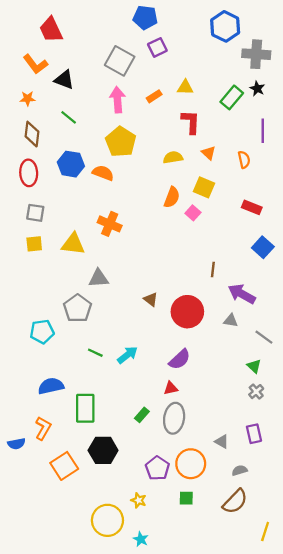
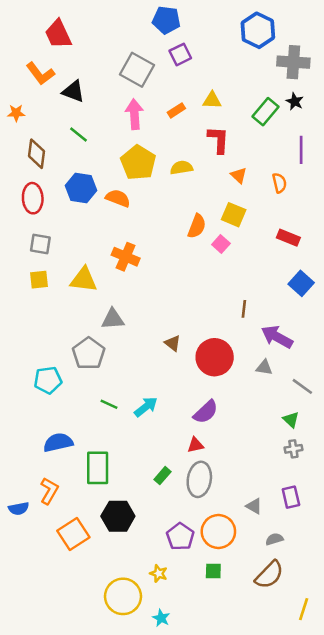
orange star: (28, 99) -> (16, 113), moved
yellow semicircle: (173, 157) -> (182, 168), moved
gray cross: (256, 392) -> (293, 449), turned 32

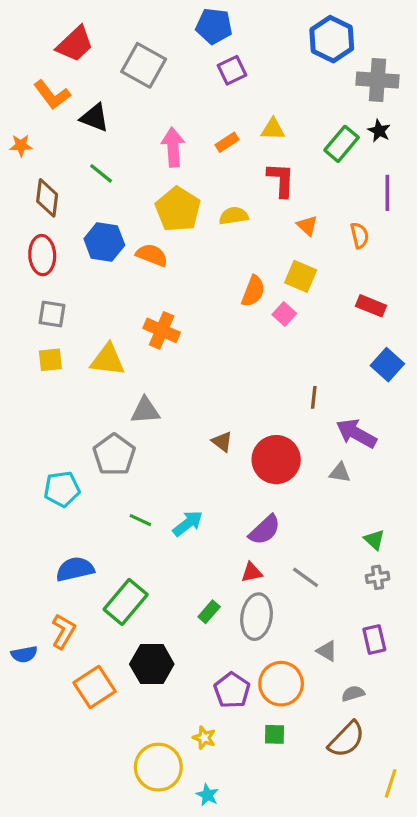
red trapezoid: (58, 34) -> (75, 44), turned -108
gray square: (137, 70) -> (144, 65), moved
gray line: (302, 386) -> (306, 577), moved
green rectangle: (98, 468) -> (126, 602), turned 40

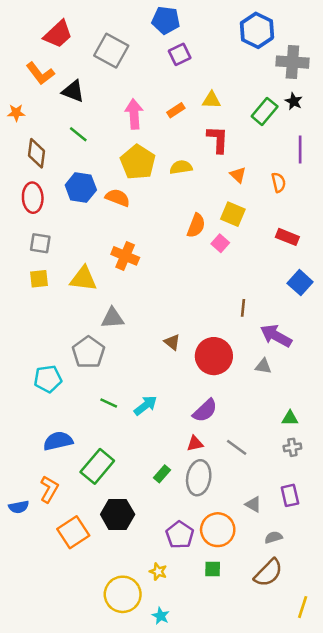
green triangle: (374, 540) -> (290, 418), turned -42

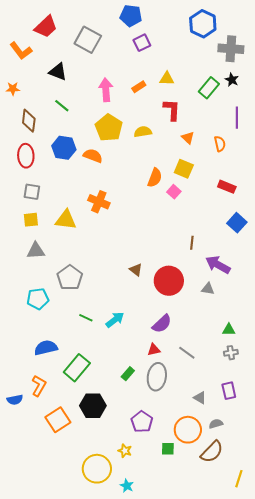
orange L-shape: (40, 73) -> (21, 51), moved
gray triangle: (113, 318) -> (36, 251), moved
orange circle: (218, 530) -> (188, 430), moved

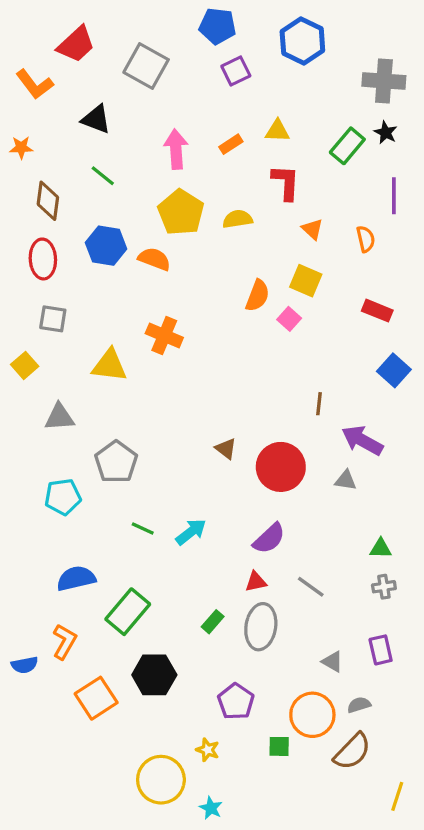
blue hexagon: (203, 24) -> (302, 41), moved
yellow square: (31, 220) -> (25, 365), moved, turned -35

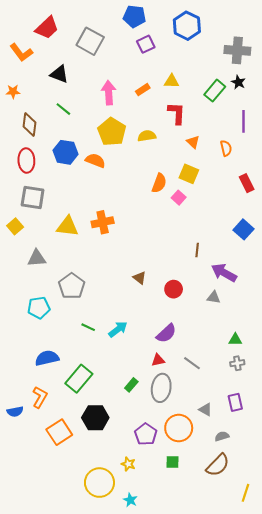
red rectangle: (377, 311) -> (247, 183), moved, turned 42
gray square: (53, 319) -> (33, 198), size x1.4
orange cross: (164, 336) -> (103, 222), moved, turned -35
red circle: (281, 467) -> (174, 289), size x0.6
orange circle: (312, 715) -> (179, 428), moved

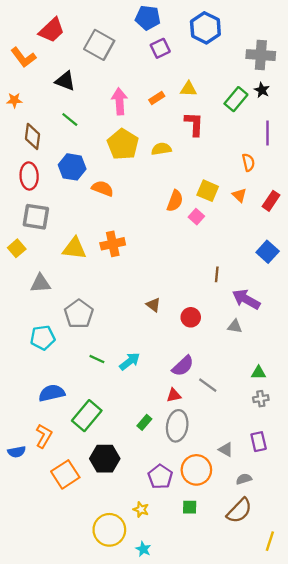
orange triangle: (193, 142) -> (239, 195), moved
orange semicircle: (95, 161) -> (103, 188), moved
red rectangle: (247, 183) -> (271, 201), turned 60
gray line: (192, 363) -> (208, 385), moved

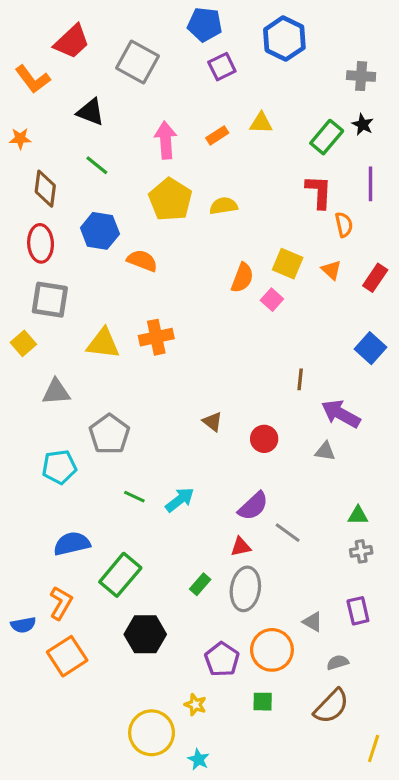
gray cross: (261, 55) -> (361, 76), size x0.7
red L-shape: (194, 124) -> (319, 192), moved
orange square: (65, 474) -> (67, 656), moved

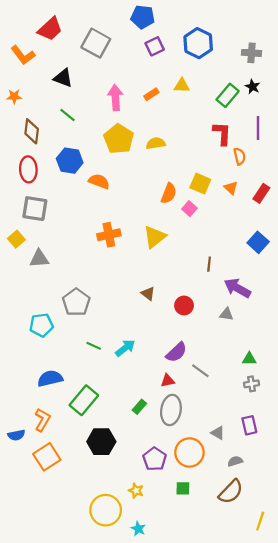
blue hexagon: (284, 39) -> (198, 43), moved
yellow triangle: (103, 343) -> (155, 237), moved, turned -45
gray triangle: (56, 392) -> (39, 259), moved

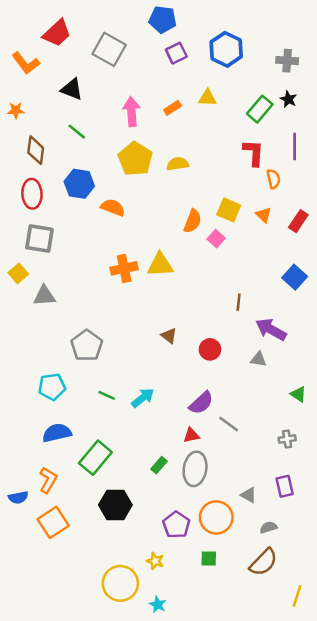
yellow triangle: (155, 237) -> (160, 265), moved, turned 35
cyan pentagon: (41, 325) -> (52, 387), moved
green triangle: (249, 359) -> (298, 394), moved, turned 32

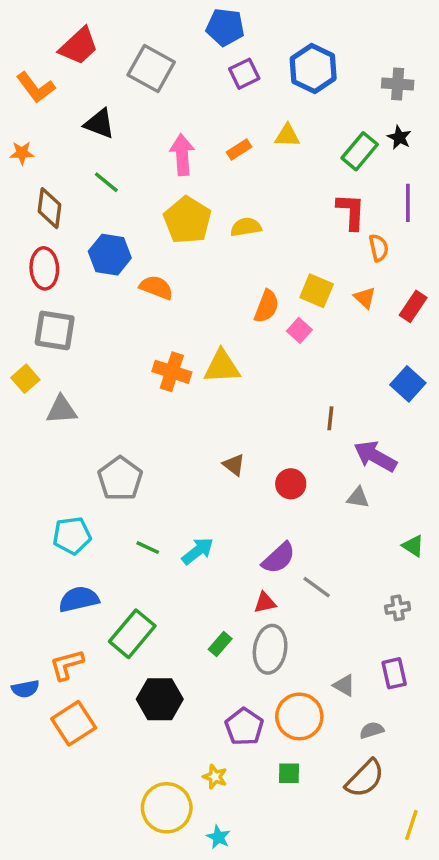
orange cross: (124, 268) -> (172, 372), turned 30
orange L-shape: (48, 480) -> (67, 665), turned -135

